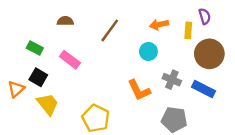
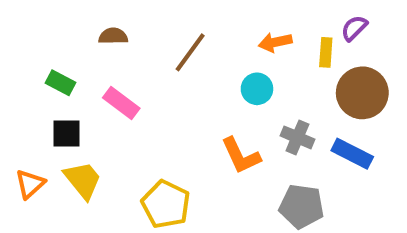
purple semicircle: (205, 16) -> (354, 28), turned -119
black square: (38, 77) -> (67, 133), turned -30
orange triangle: (16, 89) -> (30, 184), moved

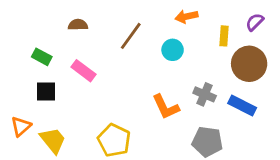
purple semicircle: (354, 28) -> (255, 22), moved
orange arrow: (275, 42) -> (186, 16), moved
cyan circle: (257, 89) -> (173, 50), moved
yellow trapezoid: (83, 180) -> (53, 140), moved

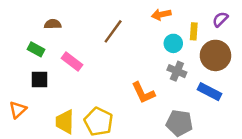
brown semicircle: (78, 25) -> (53, 24), moved
cyan circle: (173, 50) -> (173, 43), moved
gray cross: (205, 94) -> (177, 71), moved
yellow trapezoid: (53, 140) -> (65, 122), moved, turned -140

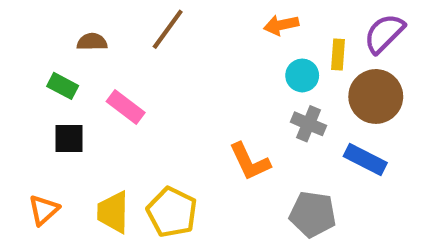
purple semicircle: (220, 19) -> (384, 33), size x1.5
brown line: (113, 31) -> (168, 29), moved
orange triangle: (18, 110) -> (44, 210), moved

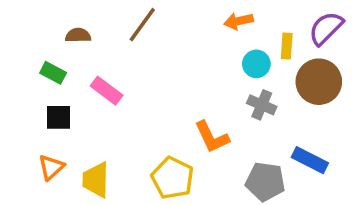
blue rectangle: (365, 160) -> (310, 160), moved
orange triangle: (44, 210) -> (51, 167), moved
yellow pentagon: (172, 212) -> (173, 178), moved

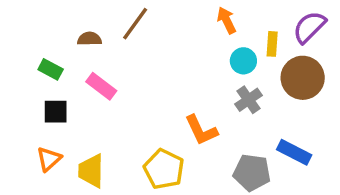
orange arrow: (239, 21) -> (226, 20), turned 76
brown semicircle: (78, 35) -> (89, 39), moved
gray cross: (262, 105) -> (248, 100), turned 32

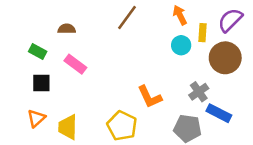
orange arrow: (226, 20) -> (180, 15), moved
brown line: (135, 24) -> (127, 18), moved
gray cross: (248, 100) -> (199, 92), moved

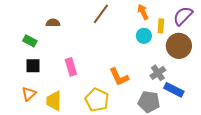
pink rectangle: (75, 64) -> (71, 67), moved, turned 36

